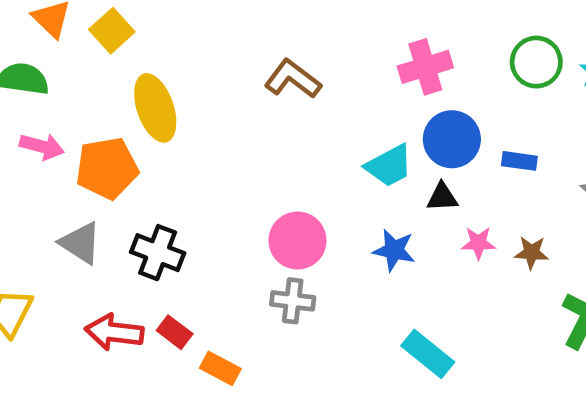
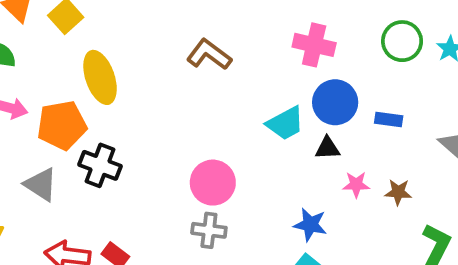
pink cross: (425, 67) -> (314, 45), turned 30
blue star: (394, 250) -> (310, 225), moved
black cross: (158, 253) -> (100, 165), moved

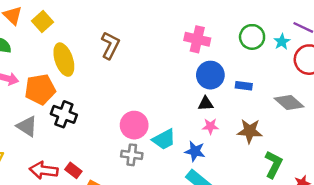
brown L-shape: (209, 54) -> (110, 45), moved, turned 80
cyan trapezoid: (285, 123) -> (164, 139), moved
pink star: (356, 184) -> (210, 126), moved
brown star: (398, 192) -> (250, 131), size x1.5

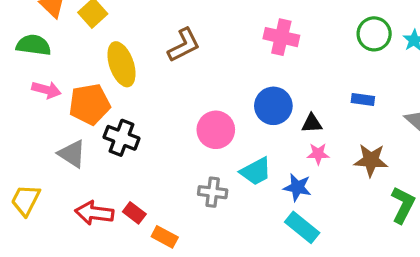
pink cross: (197, 39) -> (281, 37), moved
brown L-shape: (110, 45) -> (184, 45), turned 36
blue circle: (210, 75) -> (273, 106), moved
pink circle: (134, 125) -> (216, 130), moved

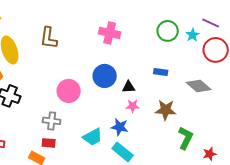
brown L-shape: (184, 45) -> (49, 38), turned 125
cyan trapezoid: (256, 171) -> (93, 137), moved
gray cross: (213, 192) -> (52, 121), moved
red rectangle: (134, 213) -> (49, 143), moved, turned -32

